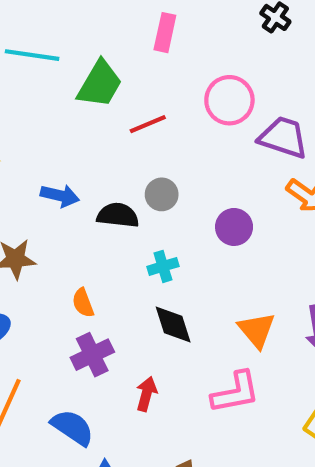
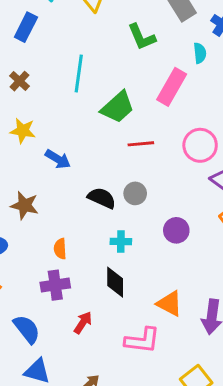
pink rectangle: (165, 33) -> (172, 87), size x1.4
cyan line: (32, 55) -> (79, 74), turned 72
blue arrow: (60, 196) -> (58, 159), moved
orange triangle: (257, 330) -> (169, 303), turned -40

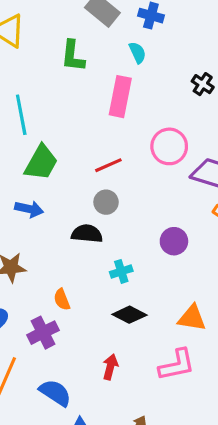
green L-shape: (142, 37) -> (73, 56), turned 48
green trapezoid: (118, 107) -> (41, 163), moved
gray circle: (135, 193) -> (106, 202), moved
black diamond: (115, 282) -> (129, 315), turned -44
purple cross: (55, 285) -> (43, 333), moved

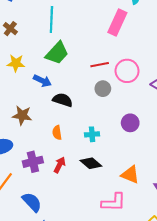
pink circle: (169, 146) -> (127, 71), moved
gray circle: (106, 202) -> (103, 89), moved
black semicircle: (87, 234) -> (63, 100), moved
orange semicircle: (62, 299) -> (57, 133), moved
red arrow: (110, 367) -> (60, 165), moved

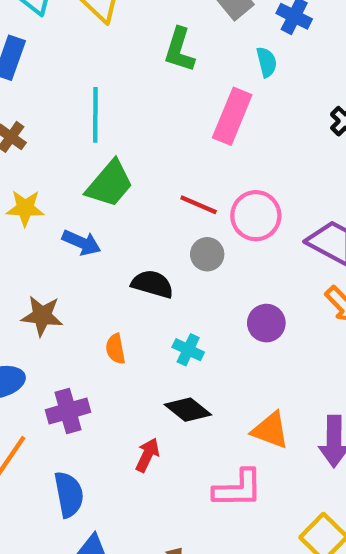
red line: (100, 65) -> (199, 205), turned 36
black semicircle: (63, 100) -> (152, 284), moved
cyan cross: (92, 134) -> (188, 350), turned 32
red arrow: (60, 165) -> (147, 455), moved
blue semicircle: (32, 202) -> (69, 494), turned 35

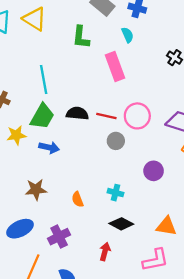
pink rectangle: (232, 116) -> (115, 67), turned -32
green trapezoid: (110, 184) -> (42, 116), moved
black semicircle: (152, 284) -> (77, 113), moved

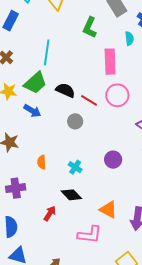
pink circle: (137, 116) -> (117, 95), moved
gray circle: (116, 141) -> (75, 121), moved

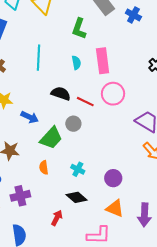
cyan semicircle: (129, 39) -> (76, 63), moved
green trapezoid: (35, 83) -> (51, 138), moved
purple circle: (113, 160) -> (113, 178), moved

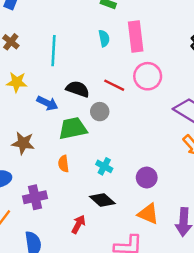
cyan line: (39, 58) -> (53, 51), moved
black semicircle: (61, 94) -> (78, 89), moved
green trapezoid: (51, 138) -> (73, 128), turned -145

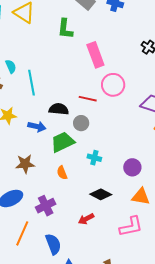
cyan semicircle: (104, 38) -> (11, 66), moved
cyan cross: (104, 166) -> (94, 158), moved
red arrow: (78, 224) -> (86, 219), turned -133

